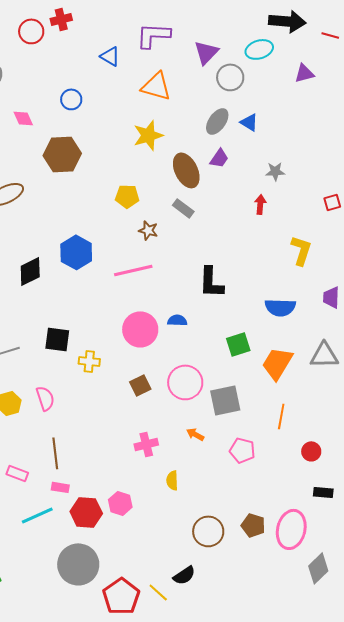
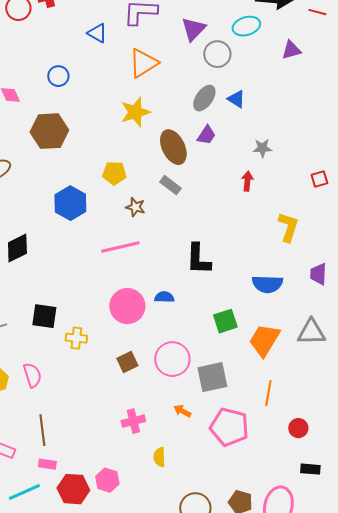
orange triangle: (156, 86) -> (143, 63), turned -48
blue hexagon: (76, 252) -> (70, 203), moved
pink pentagon: (242, 450) -> (229, 427), size x1.5

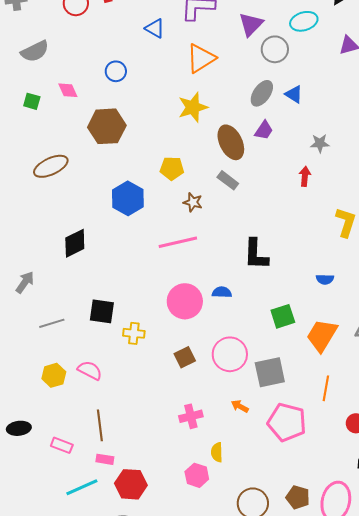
blue semicircle: (267, 284) -> (325, 279), size x0.6
pink semicircle: (32, 375) -> (90, 370), turned -45
pink hexagon: (107, 480) -> (197, 475), moved

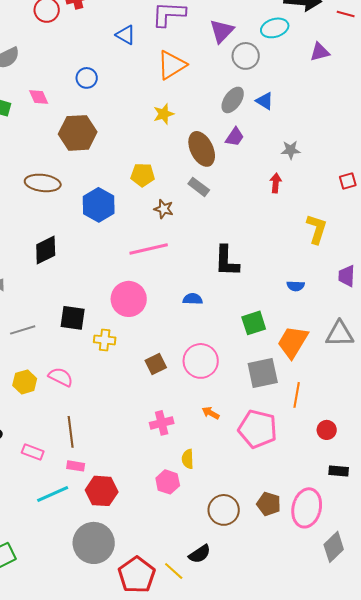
yellow star: (193, 107) -> (164, 114), size x0.7
brown ellipse: (51, 166) -> (43, 183), moved, turned 32
pink circle: (185, 301) -> (129, 299), moved
gray square: (270, 372) -> (263, 373), moved

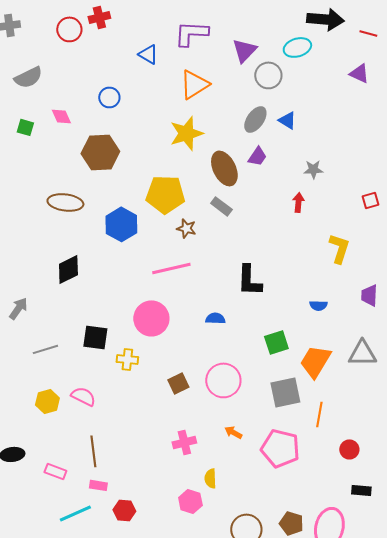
purple triangle: (320, 52) -> (359, 73), moved, turned 40
yellow star: (164, 114) -> (186, 133), size x1.6
yellow pentagon: (143, 175) -> (165, 194), size x1.6
red hexagon: (102, 491) -> (124, 510), size x0.7

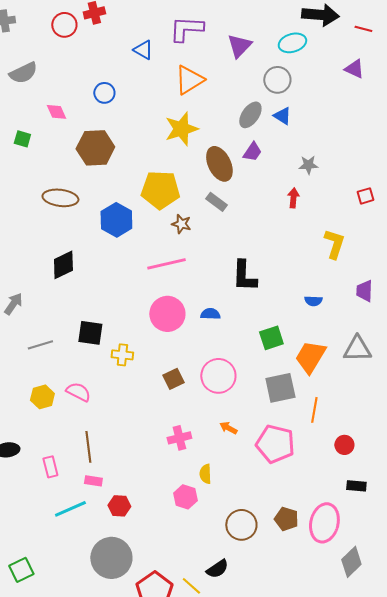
gray circle: (268, 75) -> (277, 80), moved
green square: (25, 127) -> (22, 139), moved
pink circle: (151, 318) -> (167, 314), moved
pink rectangle: (55, 471) -> (50, 467), turned 55

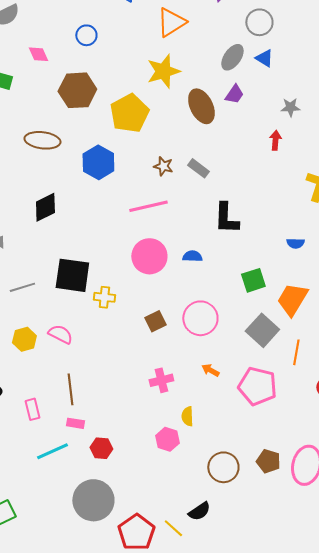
yellow pentagon: (160, 190) -> (129, 113), moved, turned -30
gray rectangle: (216, 202) -> (198, 168), moved
black square: (90, 333) -> (72, 275), size x1.4
gray square: (280, 388) -> (262, 330), turned -36

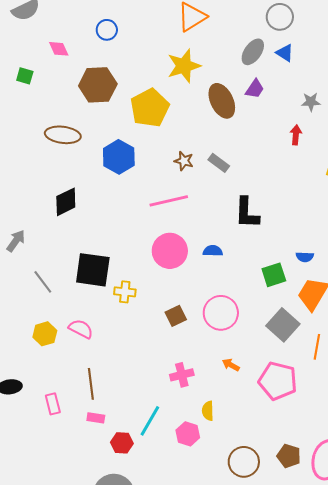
blue semicircle: (295, 243) -> (305, 257), moved
gray line: (22, 287) -> (43, 282), turned 70
cyan line: (52, 451) -> (150, 421), moved, turned -36

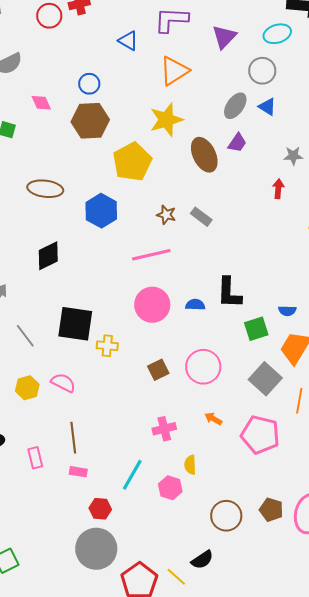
brown hexagon: (98, 85) -> (90, 121), moved
black L-shape: (247, 213) -> (229, 293), moved
red hexagon: (122, 443) -> (100, 509), moved

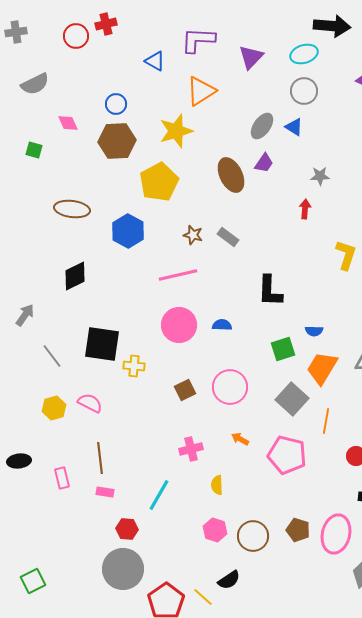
gray circle: (262, 71) -> (304, 91), moved
yellow star: (166, 120) -> (176, 131), moved
black L-shape: (229, 293) -> (270, 291), moved
pink hexagon: (170, 488) -> (215, 530), moved

